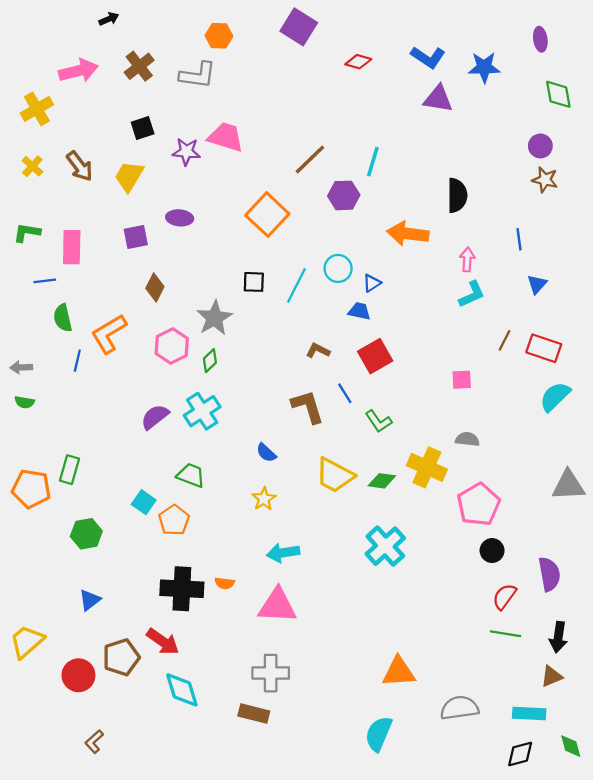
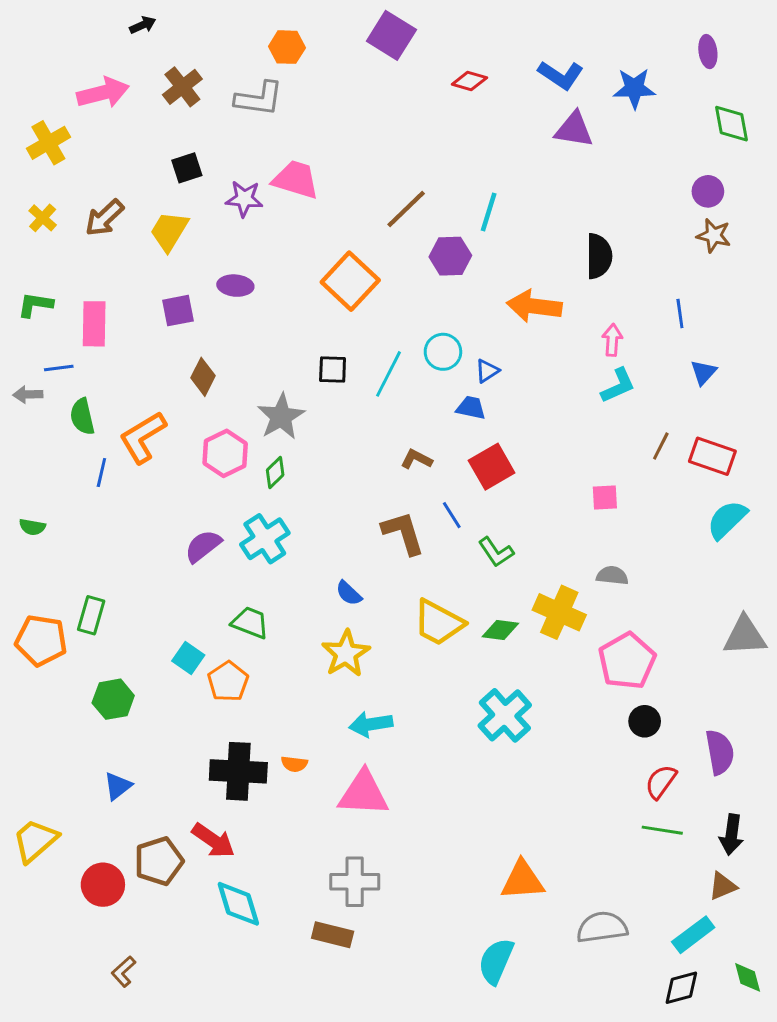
brown arrow: (80, 166) -> (104, 218), turned 84
gray arrow: (21, 367) -> (28, 394), moved
yellow star: (264, 499) -> (346, 654), size x1.5
cyan rectangle: (529, 713) -> (693, 935), turned -40

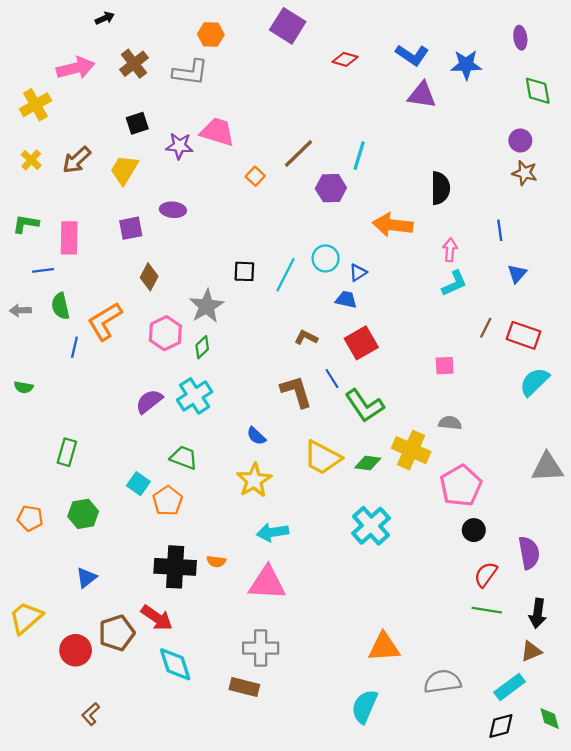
orange square: (350, 281) -> (255, 176), moved, size x0.5
gray arrow: (28, 394) -> (20, 310), moved
green L-shape: (496, 552) -> (365, 406), size x1.5
orange pentagon: (41, 640) -> (30, 518), moved, size x0.7

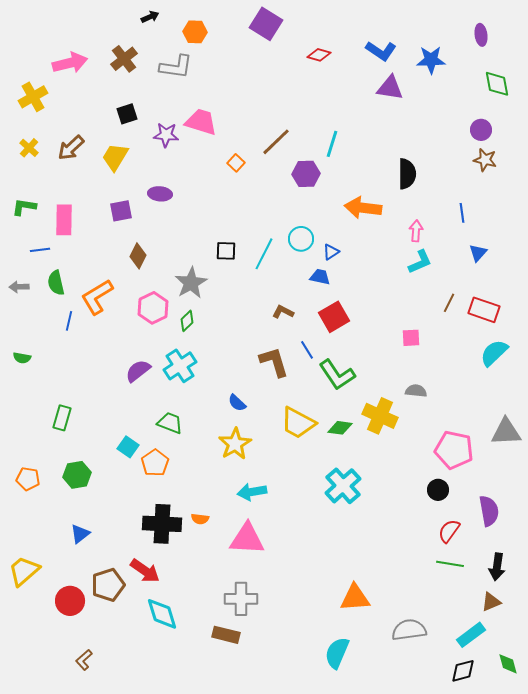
black arrow: (105, 18) -> (150, 17), moved
pink pentagon: (461, 486) -> (454, 450), moved, turned -30

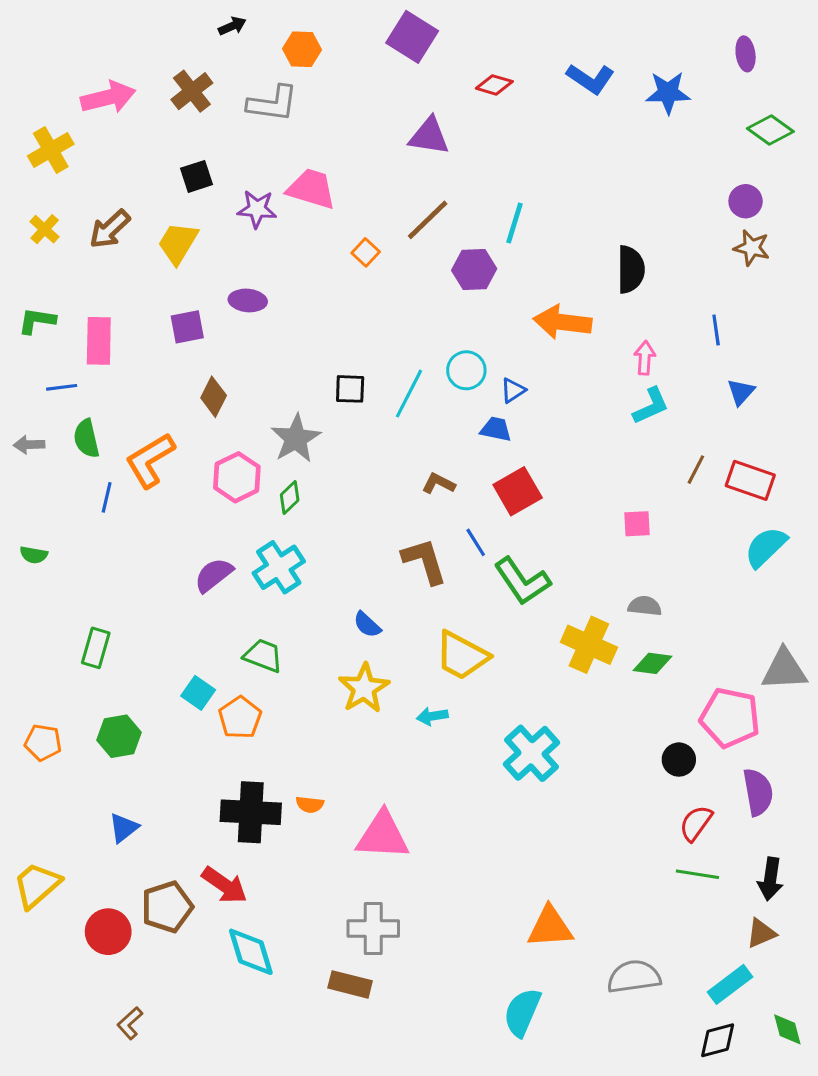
green diamond: (497, 84) -> (770, 130), turned -44
purple triangle: (390, 88) -> (429, 136), moved
green diamond: (340, 428) -> (652, 663), moved
pink pentagon: (454, 450) -> (730, 718), moved
cyan arrow: (252, 492) -> (432, 716), moved, size x0.7

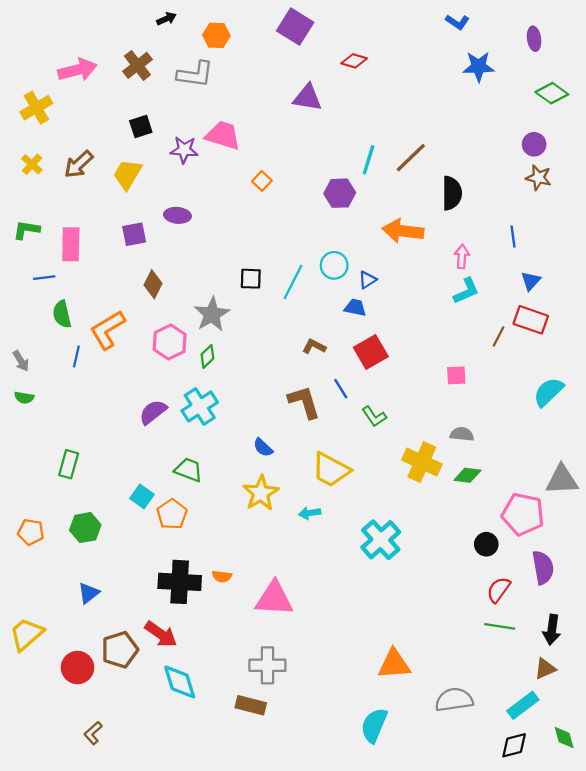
blue L-shape: (590, 79) -> (457, 22), moved, size x0.7
brown line: (428, 220) -> (411, 158), moved
gray arrow: (29, 445) -> (21, 361), moved, turned -120
red rectangle: (750, 480) -> (531, 320), moved
green L-shape: (522, 581) -> (374, 416), size x0.6

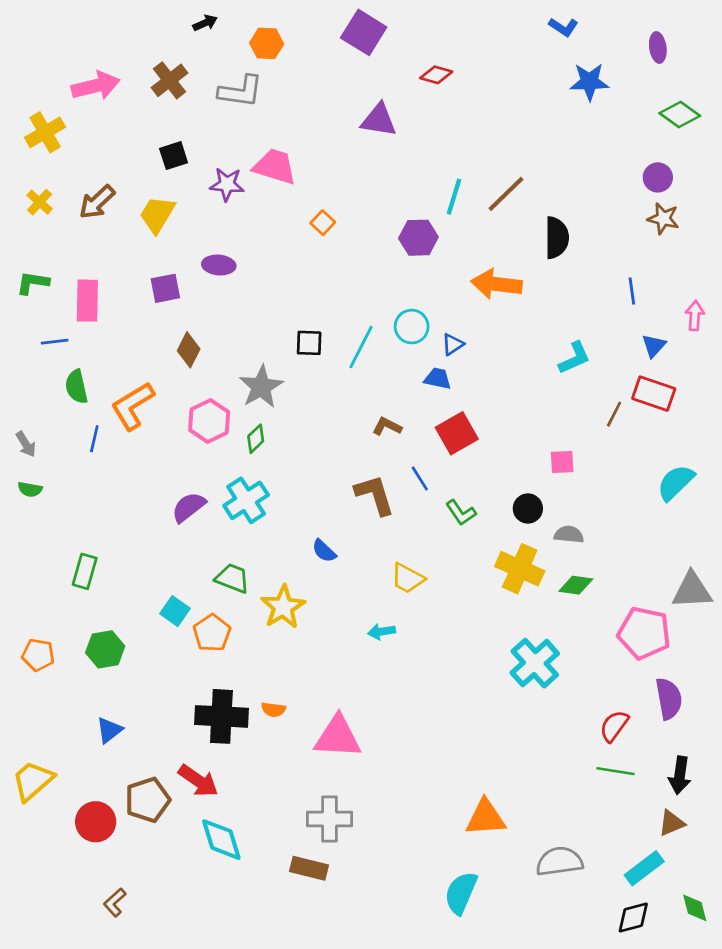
pink arrow: (462, 256) -> (695, 316), moved
yellow trapezoid: (331, 470) -> (408, 578), size x0.7
yellow star: (261, 493) -> (283, 607), moved
cyan cross: (381, 540) -> (535, 663), moved
black circle: (486, 544) -> (528, 508), moved

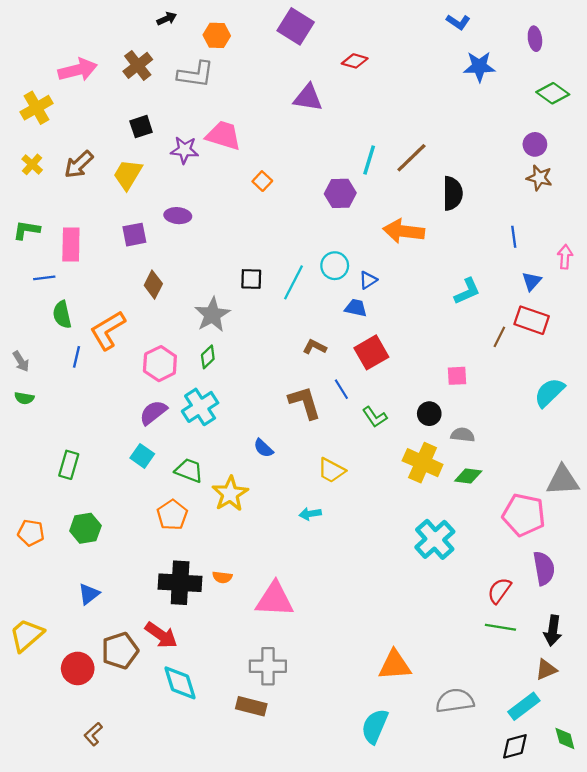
pink hexagon: (209, 421) -> (160, 364), moved
cyan square: (175, 611) -> (142, 456), moved

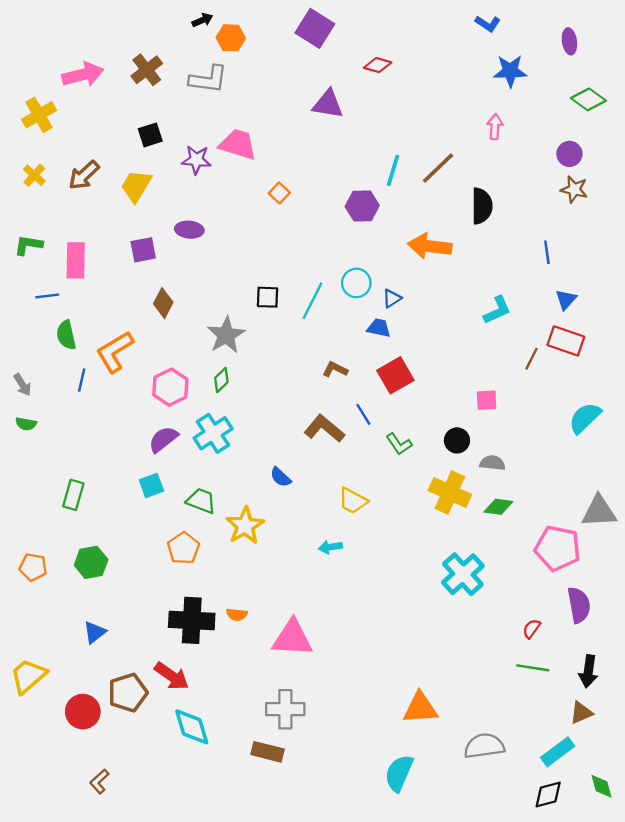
black arrow: (167, 19) -> (202, 20), moved
pink arrow: (565, 257) -> (495, 127), moved
brown L-shape: (305, 403) -> (324, 429), turned -33
cyan square: (142, 456) -> (151, 485), turned 35
red semicircle: (499, 591) -> (532, 629), size x0.7

